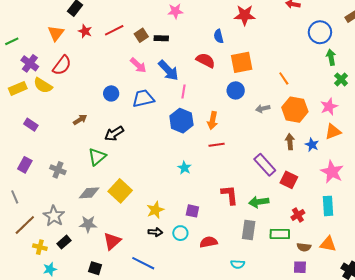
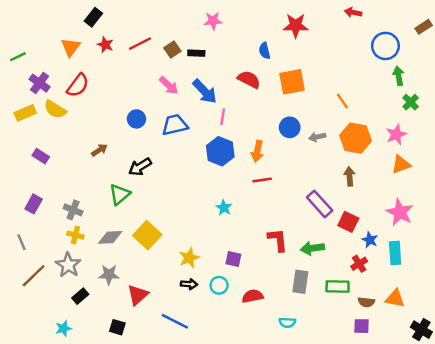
blue circle: (236, 90) -> (290, 127), moved
blue star: (312, 145) -> (370, 240), moved
yellow cross: (40, 247) -> (75, 235), moved

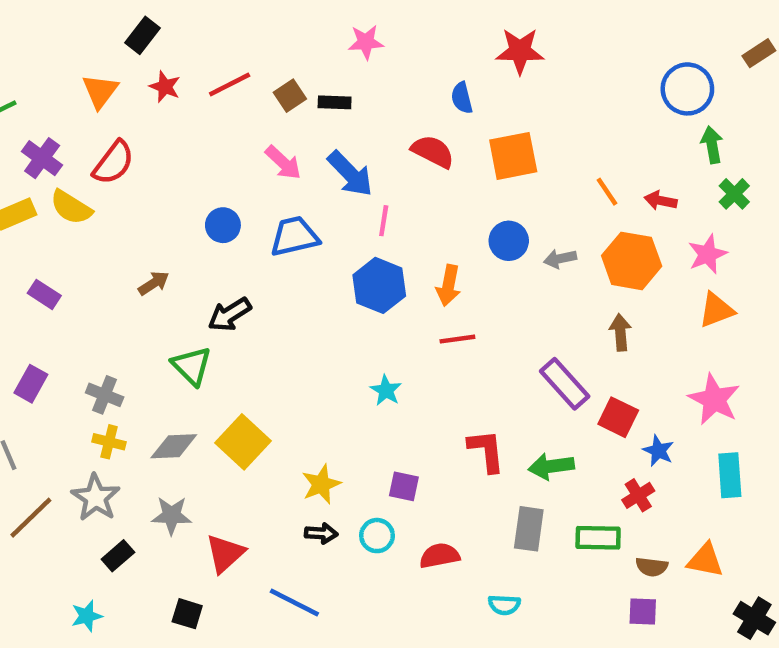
red arrow: (353, 12) -> (661, 201), moved
green triangle: (120, 194) -> (192, 366), turned -35
cyan rectangle: (395, 253) -> (730, 475), moved

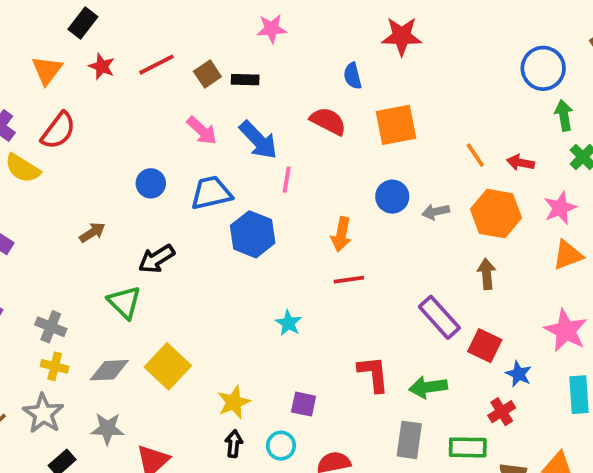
blue hexagon: (379, 285) -> (253, 234), moved
black arrow: (321, 533) -> (234, 444), turned -88

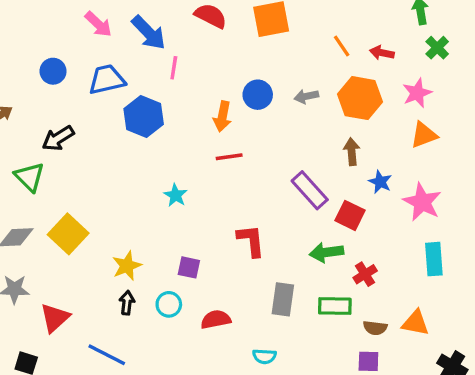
blue circle: (392, 197) -> (258, 95), moved
blue star: (519, 374) -> (380, 182), moved
green arrow: (428, 387) -> (326, 252), moved

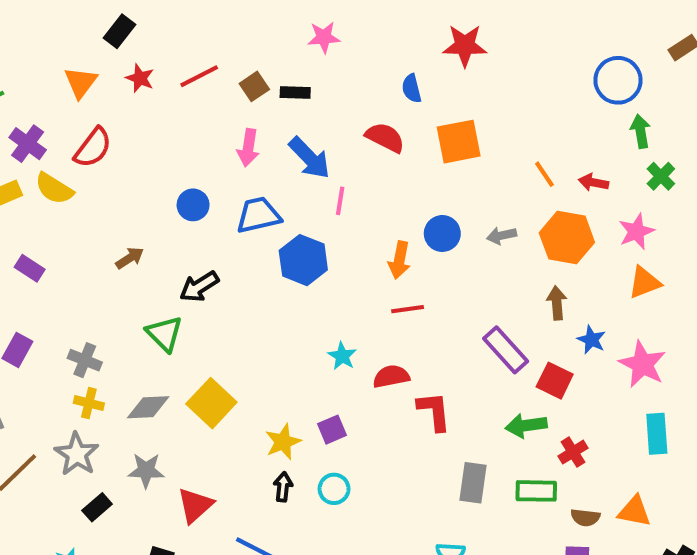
pink arrow: (98, 24) -> (248, 148), turned 56
purple square: (189, 267) -> (332, 430), moved, turned -35
red semicircle: (216, 319) -> (391, 377), moved

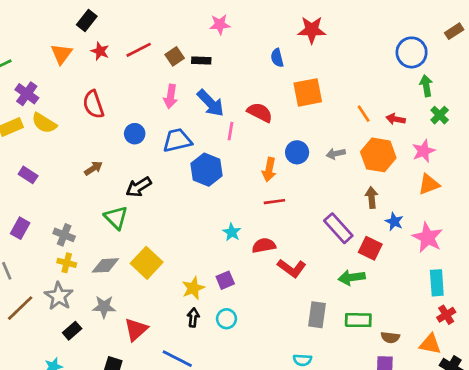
red semicircle: (385, 137) -> (260, 112), moved
red semicircle: (93, 148) -> (93, 104), moved, turned 124
red L-shape: (434, 411) -> (292, 268), turned 132
red cross: (573, 452) -> (446, 315), moved
orange triangle: (634, 511) -> (430, 344), moved

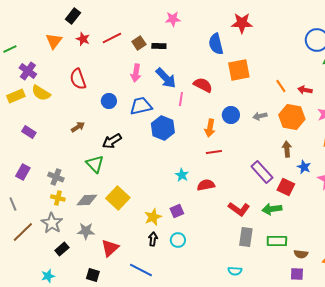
blue semicircle: (277, 58) -> (216, 44), size x1.5
red L-shape: (292, 268) -> (239, 209), moved

